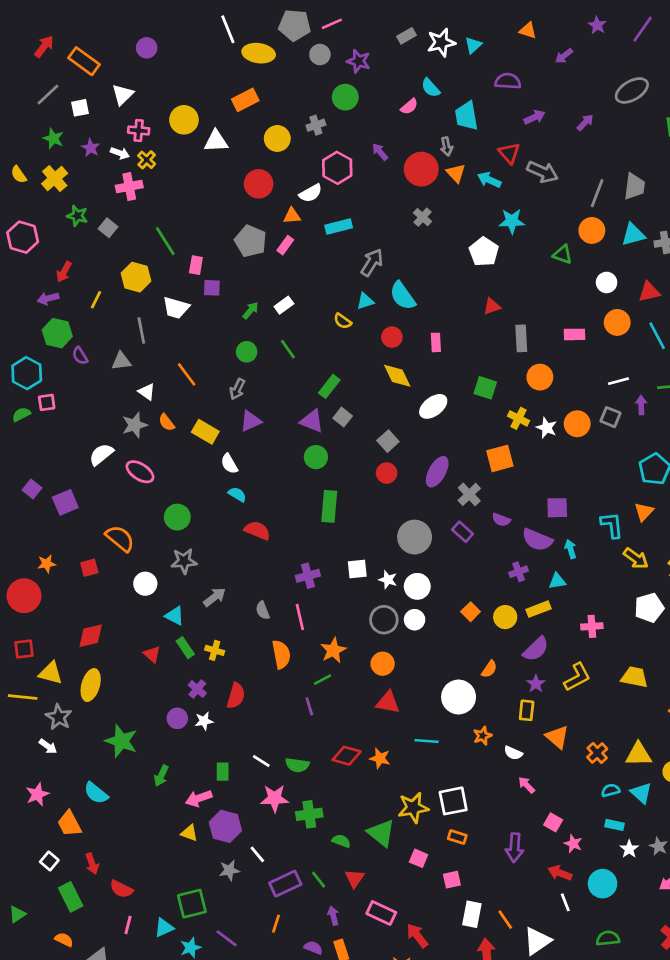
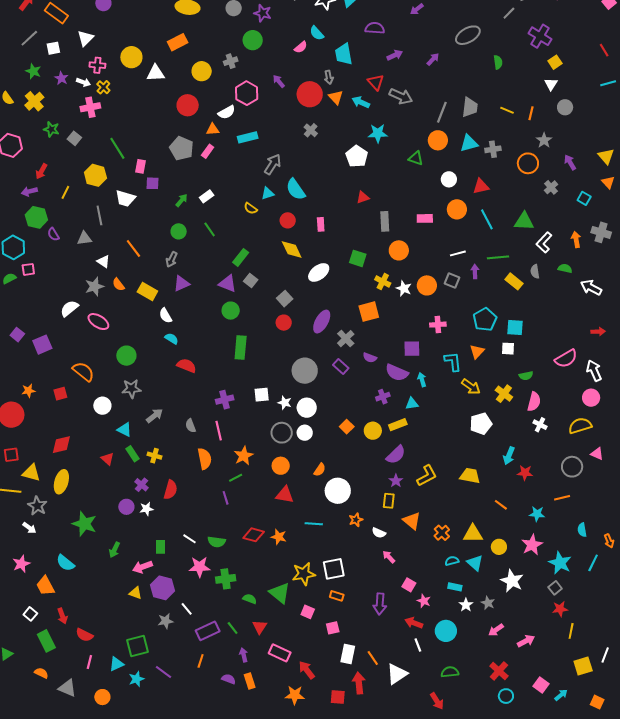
pink cross: (592, 626) -> (438, 325), moved
orange semicircle: (489, 669) -> (320, 470), moved

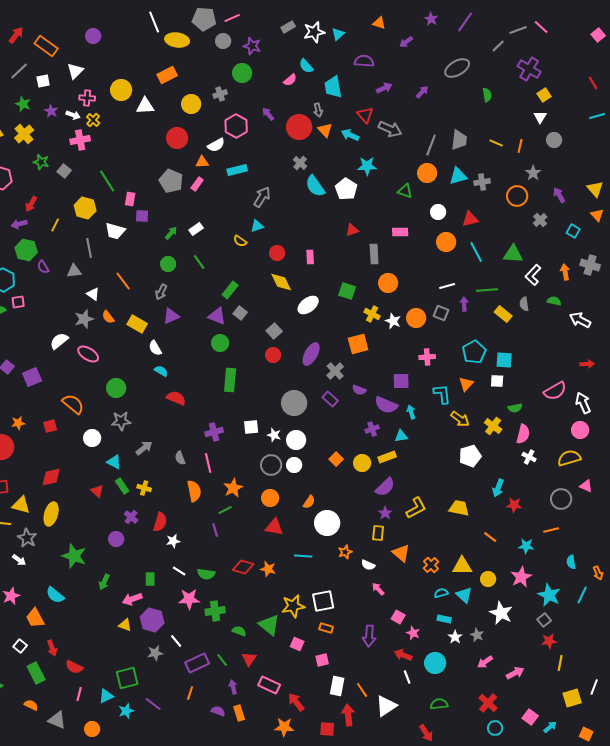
cyan semicircle: (296, 189) -> (315, 186), moved
pink rectangle: (425, 218) -> (400, 232), moved
white star: (146, 509) -> (173, 541), moved

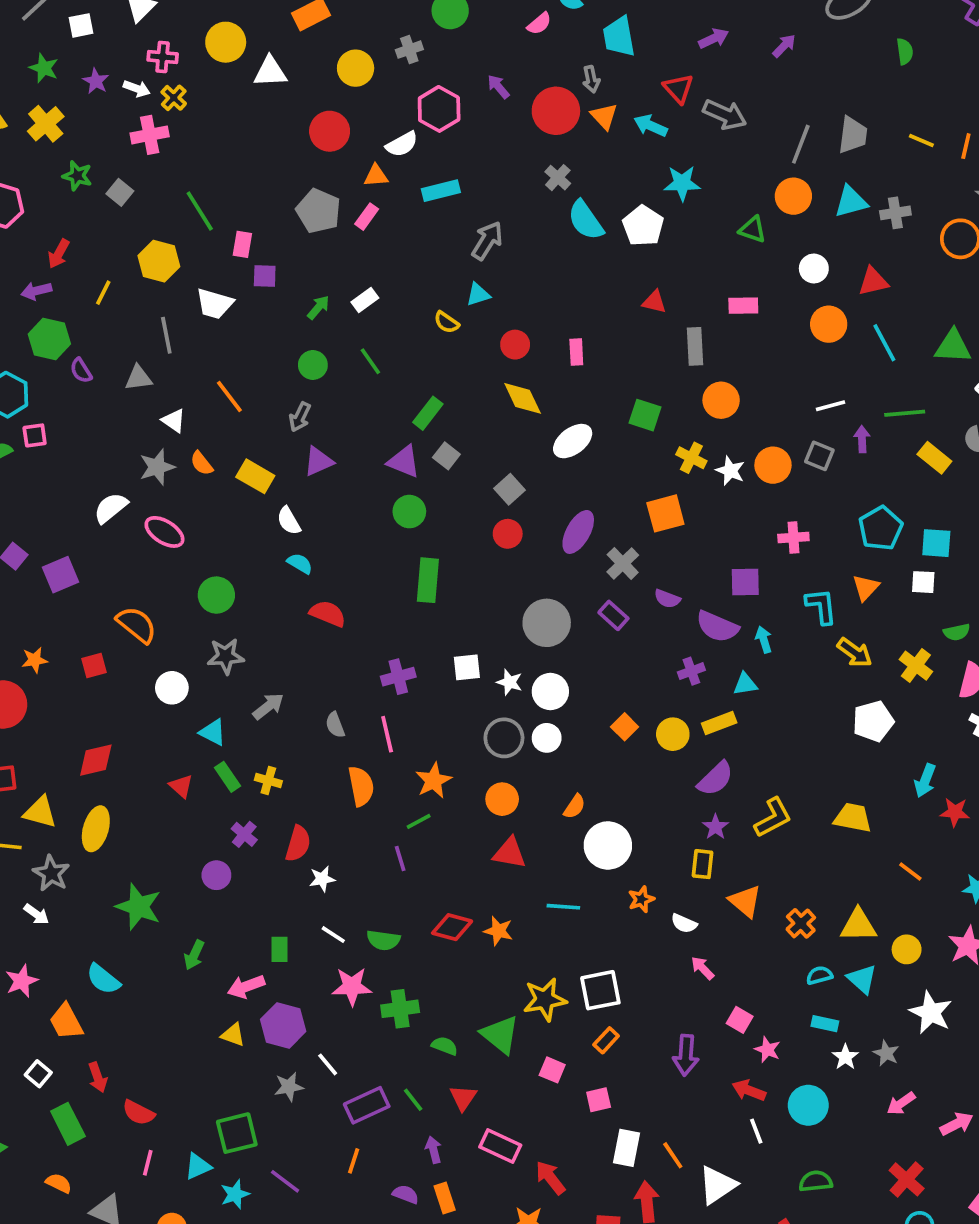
red triangle: (352, 230) -> (654, 302), turned 32
orange rectangle: (326, 628) -> (606, 1040), turned -64

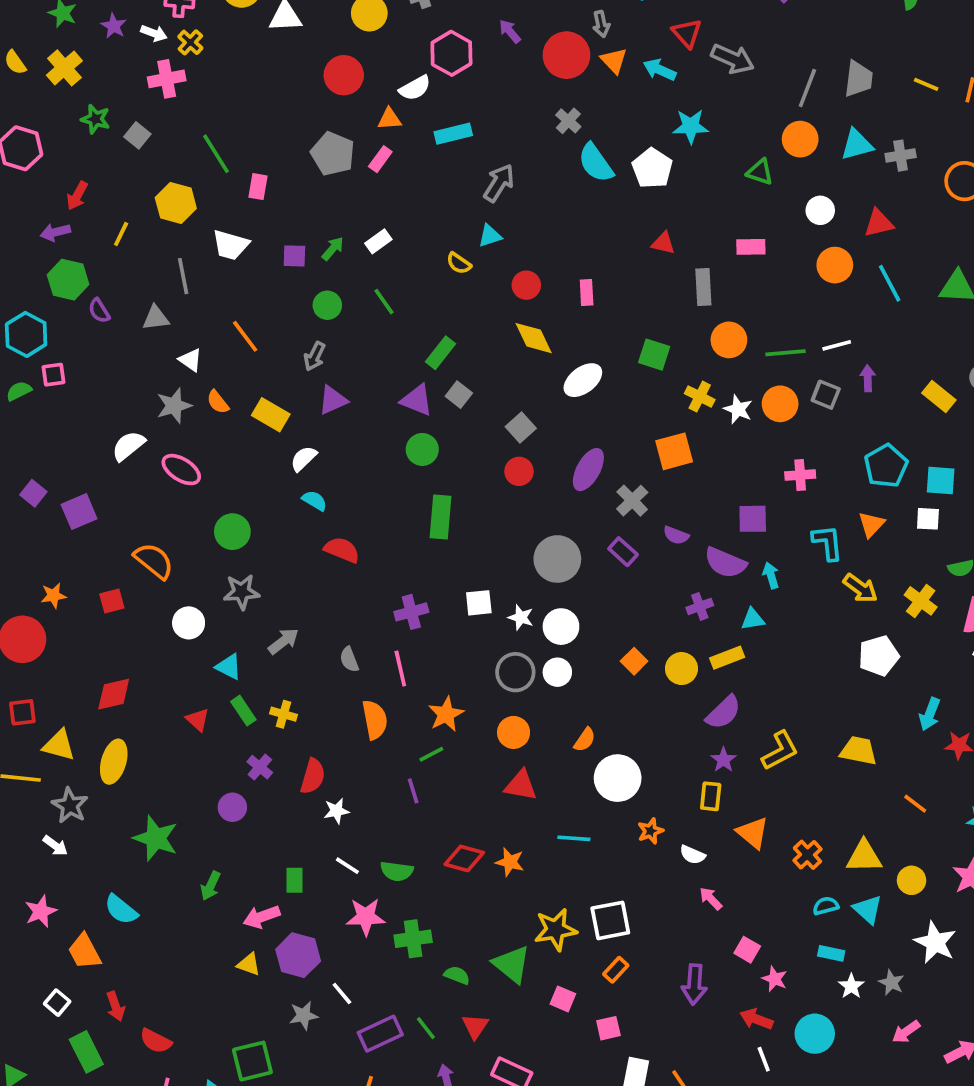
purple square: (265, 276) -> (294, 256), moved
green line: (905, 413) -> (786, 353), moved
white semicircle: (289, 521) -> (304, 459), turned 76

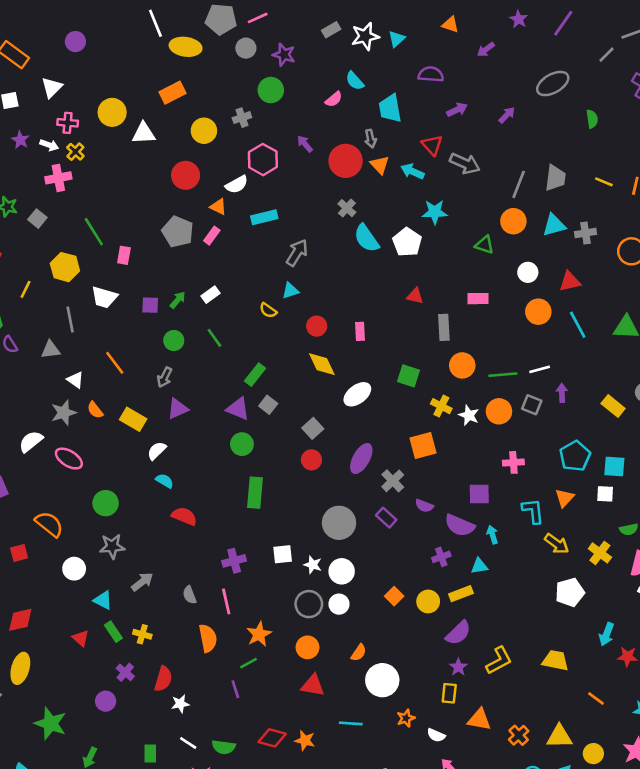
orange triangle: (389, 119) -> (218, 207), turned 30
orange triangle: (753, 833) -> (479, 719), turned -30

